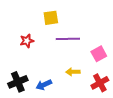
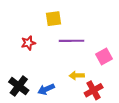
black cross: (18, 82) -> (19, 86), turned -30
red cross: (100, 83) -> (94, 90), moved

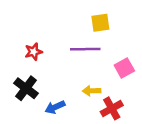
yellow square: (54, 19) -> (100, 23), moved
black cross: (19, 86) -> (26, 88), moved

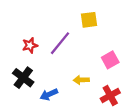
purple line: (85, 49) -> (60, 43), moved, turned -50
red cross: (112, 108) -> (110, 96), moved

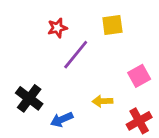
red star: (30, 45) -> (57, 28), moved

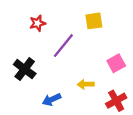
red star: (57, 28) -> (38, 23), moved
black cross: (29, 98) -> (25, 69), moved

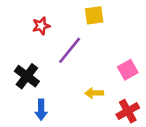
yellow square: (94, 21) -> (94, 15), moved
blue arrow: (52, 100) -> (41, 110), moved, turned -66

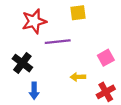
red star: (41, 26) -> (34, 21), size x1.6
purple line: (70, 50) -> (58, 42), turned 45

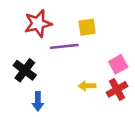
yellow square: (78, 13) -> (87, 27), moved
red cross: (106, 92) -> (117, 89), moved

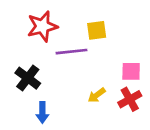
pink square: (118, 64) -> (131, 71), turned 30
yellow arrow: (87, 86) -> (97, 95), turned -35

